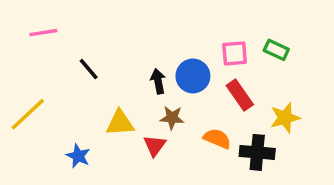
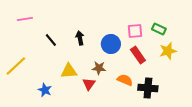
black arrow: (158, 81) -> (80, 38), moved
yellow star: (285, 118) -> (168, 51), moved

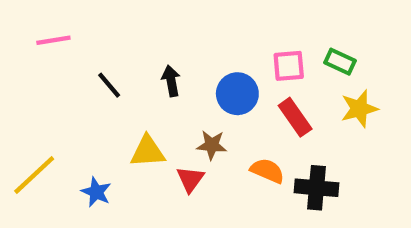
yellow line: (16, 66) -> (34, 175), moved

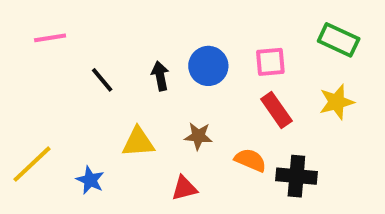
green rectangle: (340, 62) -> (339, 40), moved, size x1.4
blue circle: (237, 94) -> (208, 66), moved
red triangle: (190, 179) -> (184, 188), moved, turned 40

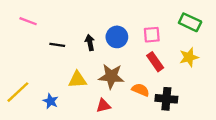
pink line: (50, 38) -> (28, 21), turned 30
black line: (102, 80) -> (57, 45), turned -42
brown star: (198, 136) -> (111, 76), size x1.6

